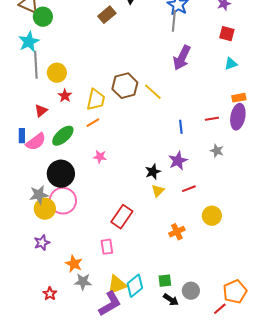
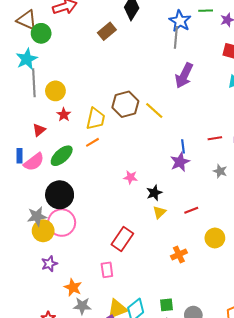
pink star: (100, 157) -> (131, 177), moved
purple star: (178, 161) -> (180, 162), moved
purple star: (42, 243) -> (49, 264), moved

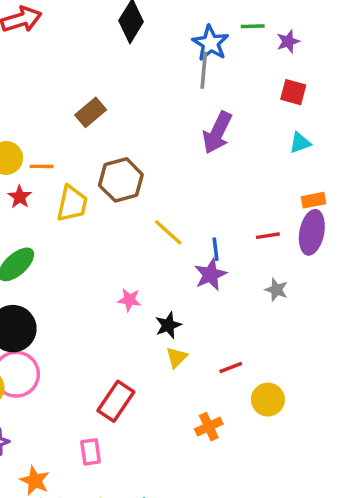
brown rectangle: (107, 31) -> (91, 112), moved
yellow line: (154, 110) -> (168, 232), moved
orange line: (92, 142) -> (42, 166), moved, turned 32
red line: (191, 210) -> (231, 367), moved

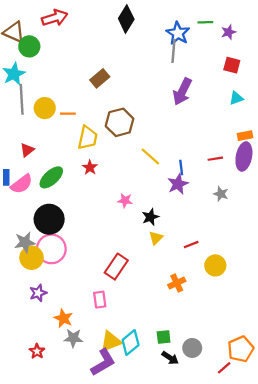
red star: (20, 197) -> (90, 167), moved

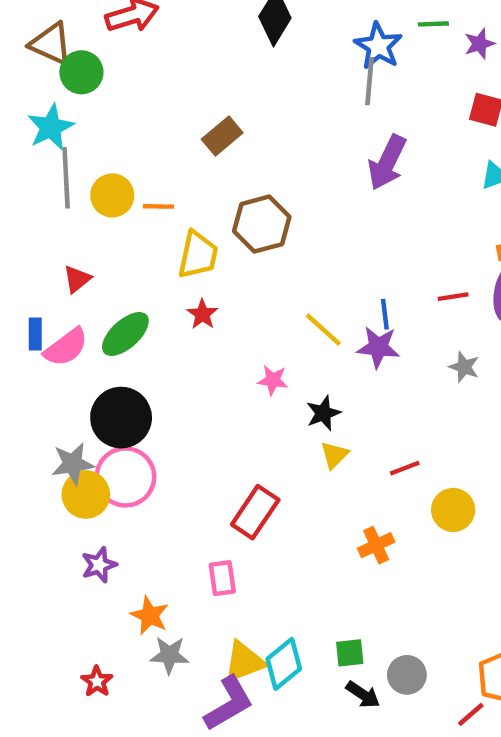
yellow line: (150, 156) -> (323, 330), moved
purple star: (178, 184) -> (378, 347), turned 30

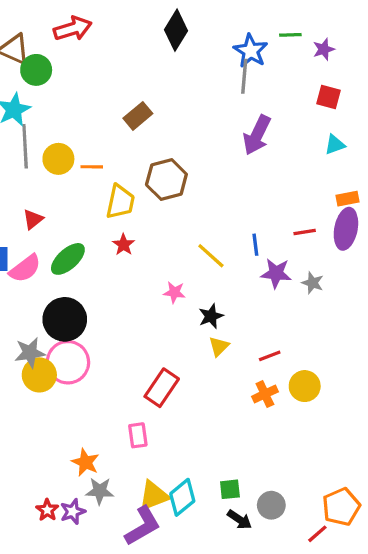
purple star: (378, 347) -> (276, 273), moved
orange cross: (376, 545) -> (265, 394), moved
purple star: (99, 565) -> (73, 512), moved

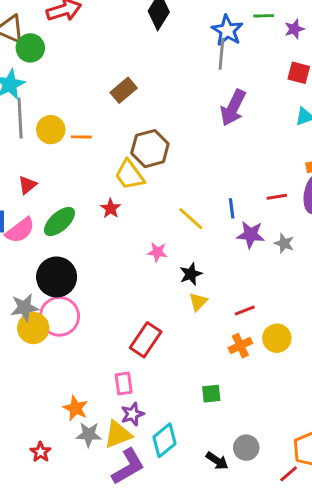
yellow trapezoid: (120, 202) -> (130, 175), moved, turned 132
green square: (230, 489) -> (211, 394), moved
yellow triangle: (154, 496) -> (118, 434), moved
purple star: (73, 512) -> (132, 414), moved

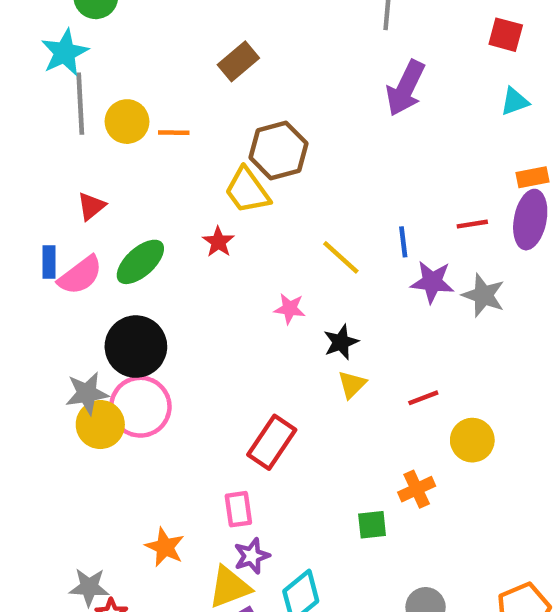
gray star: (284, 243) -> (483, 295), size x1.4
orange cross: (240, 346) -> (417, 489), moved
gray star: (89, 434) -> (89, 587), moved

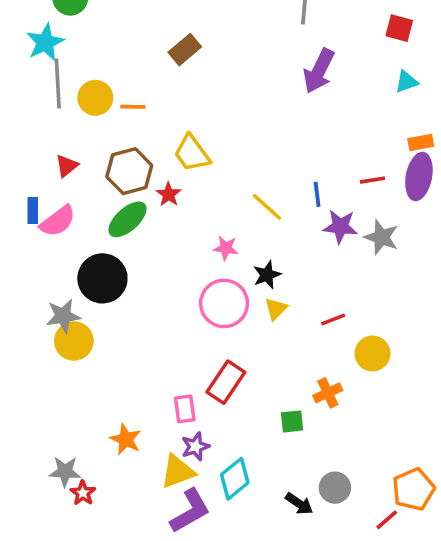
brown hexagon: (278, 150) -> (129, 171), moved
green ellipse: (140, 262) -> (128, 219), moved
pink circle: (140, 407) -> (224, 303), moved
red rectangle: (272, 442) -> (226, 382), moved

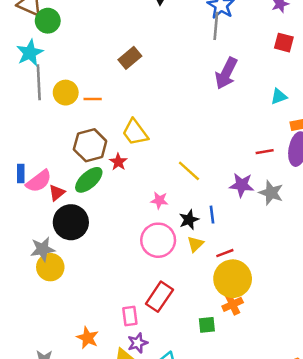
cyan triangle: (406, 82) -> (279, 96), moved
red triangle: (67, 166) -> (57, 193), moved
blue line: (317, 194) -> (212, 215), moved
red line: (333, 320) -> (225, 253), moved
yellow circle: (372, 354) -> (233, 279), moved, size x1.5

